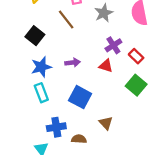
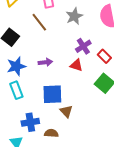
blue square: (80, 97) -> (52, 94), turned -30
brown triangle: (106, 123) -> (66, 111), moved

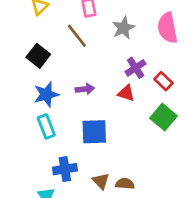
brown triangle: (66, 111) -> (101, 181), moved
brown semicircle: (51, 133) -> (125, 184), moved

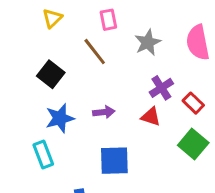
cyan rectangle: (46, 126) -> (43, 155), moved

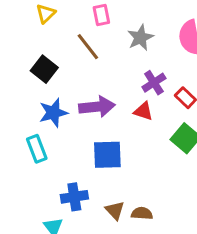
purple arrow: (104, 112) -> (97, 107), size x1.6

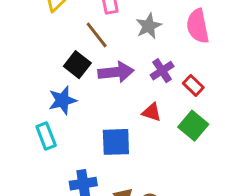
black square: (44, 69) -> (77, 65), moved
purple arrow: (97, 107) -> (116, 72), moved
red triangle: (143, 111) -> (152, 112), moved

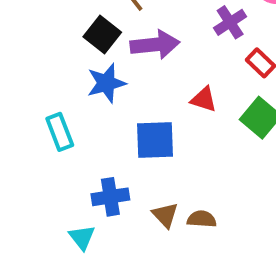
purple cross: (162, 71) -> (230, 22), moved
blue star: (62, 100) -> (106, 83), moved

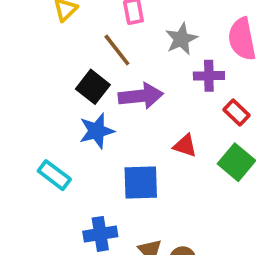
purple cross: (230, 22) -> (209, 76), turned 32
cyan rectangle: (60, 132) -> (54, 175), turned -32

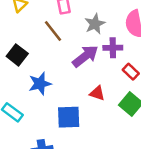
black square: (93, 87) -> (17, 55), moved
purple arrow: (141, 96) -> (85, 56), moved, turned -32

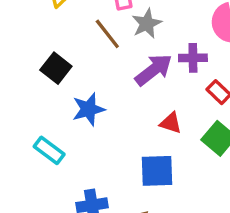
gray star: (95, 24) -> (147, 24), moved
blue square: (69, 117) -> (157, 171), moved

